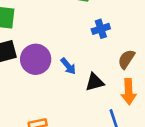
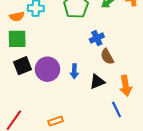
brown semicircle: (126, 59) -> (107, 57), moved, turned -56
blue arrow: (68, 66) -> (74, 71), turned 48

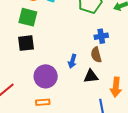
brown semicircle: (107, 57) -> (96, 55), moved
purple circle: (47, 69) -> (46, 76), moved

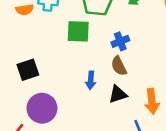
green square: (28, 17) -> (78, 31), moved
purple circle: (46, 76) -> (42, 108), moved

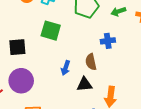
green square: (78, 31) -> (51, 31), moved
blue cross: (120, 41) -> (108, 41), moved

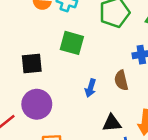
black triangle: (85, 84) -> (112, 123), moved

